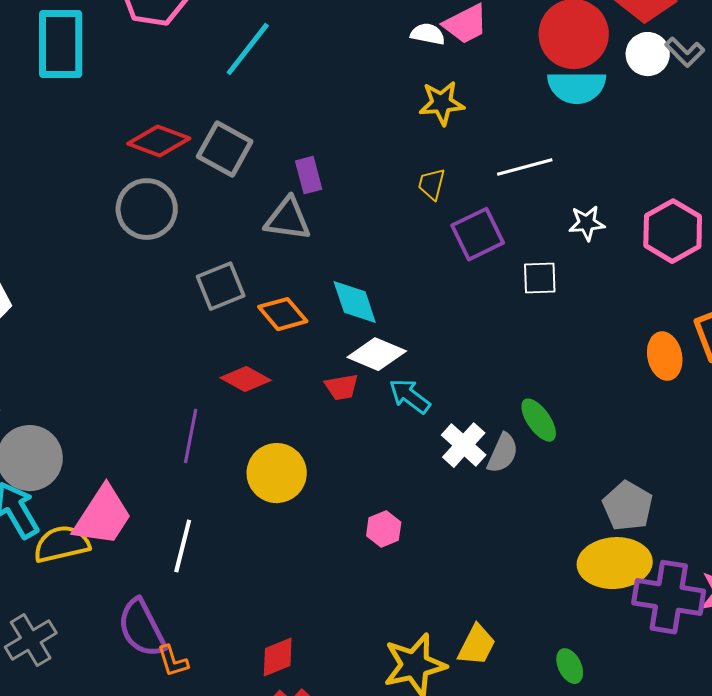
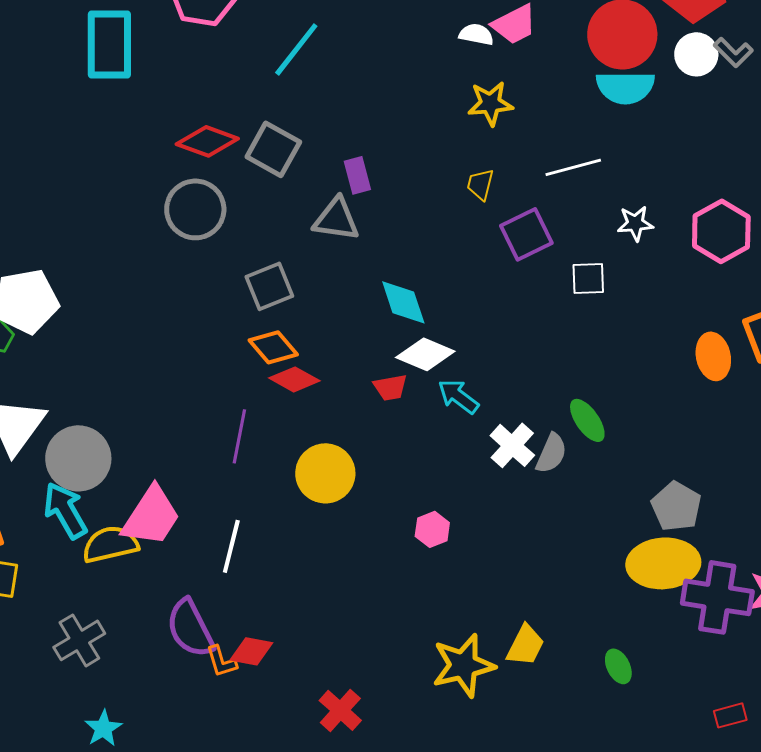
orange diamond: (283, 314) -> (273, 347), moved
red diamond: (278, 657) -> (251, 651), moved, turned 33

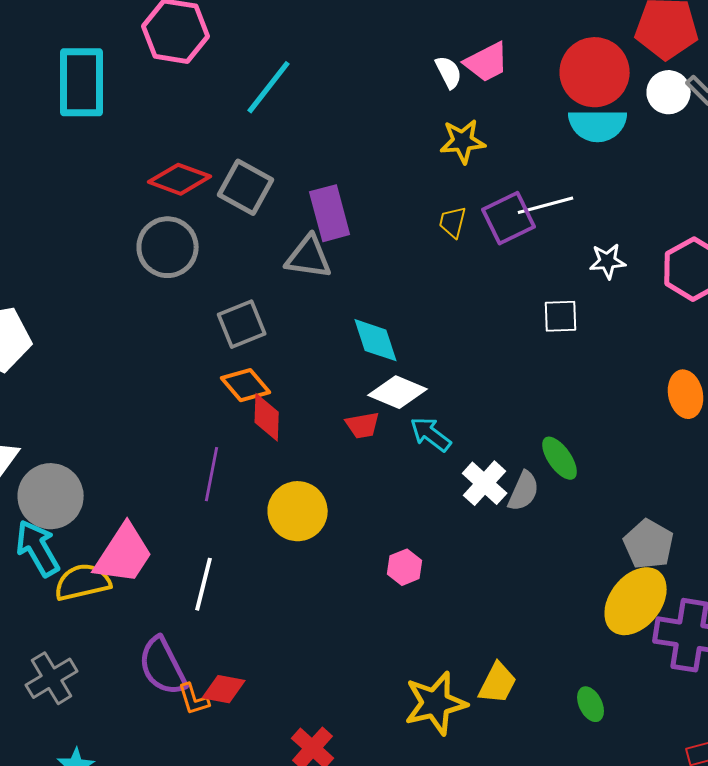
white semicircle: (476, 34) -> (449, 72), turned 52
purple rectangle: (357, 175) -> (330, 213), size x1.5
purple square: (526, 234) -> (509, 218), moved
red diamond: (294, 379) -> (267, 417), turned 63
yellow ellipse: (663, 563) -> (636, 601), turned -48

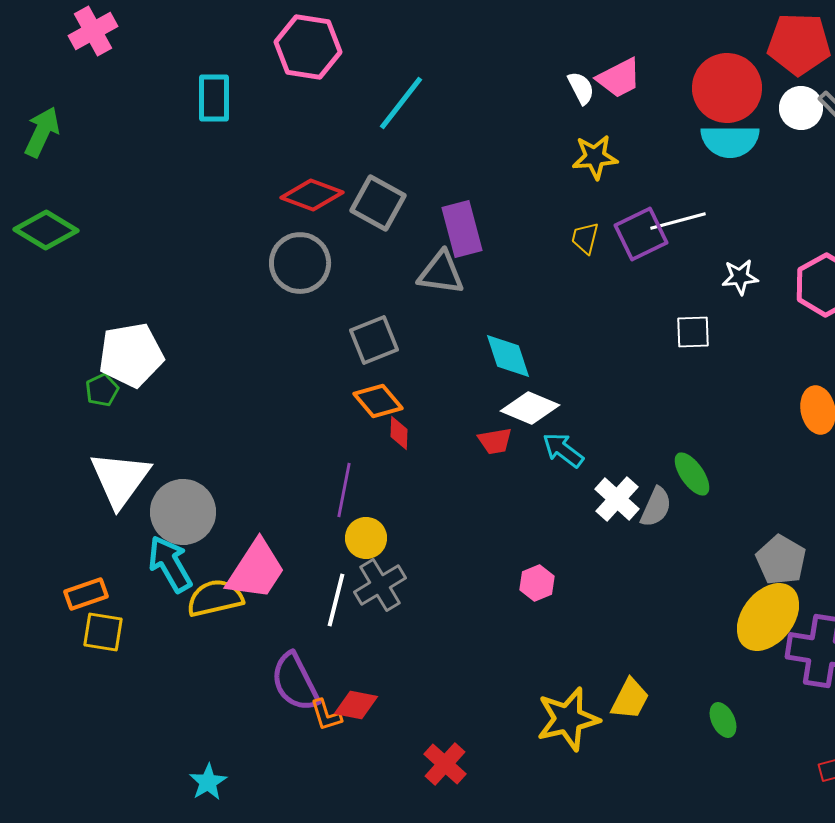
cyan rectangle: (82, 82) -> (214, 98), size x0.7
red diamond: (267, 417) -> (399, 433), size x0.7
yellow circle: (298, 511) -> (366, 538), moved, size x0.7
gray cross: (52, 678) -> (380, 585), moved

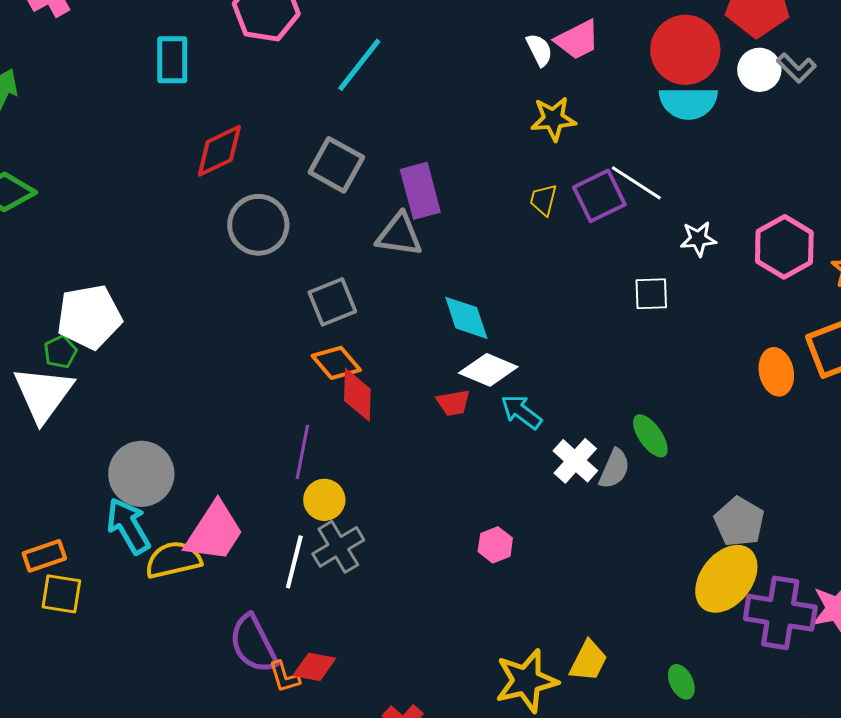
red diamond: (312, 195) -> (219, 151), moved, turned -46
white line: (678, 221) -> (636, 183), turned 48
red diamond: (399, 433) -> (357, 395), size x1.6
white triangle: (120, 479) -> (43, 394), moved

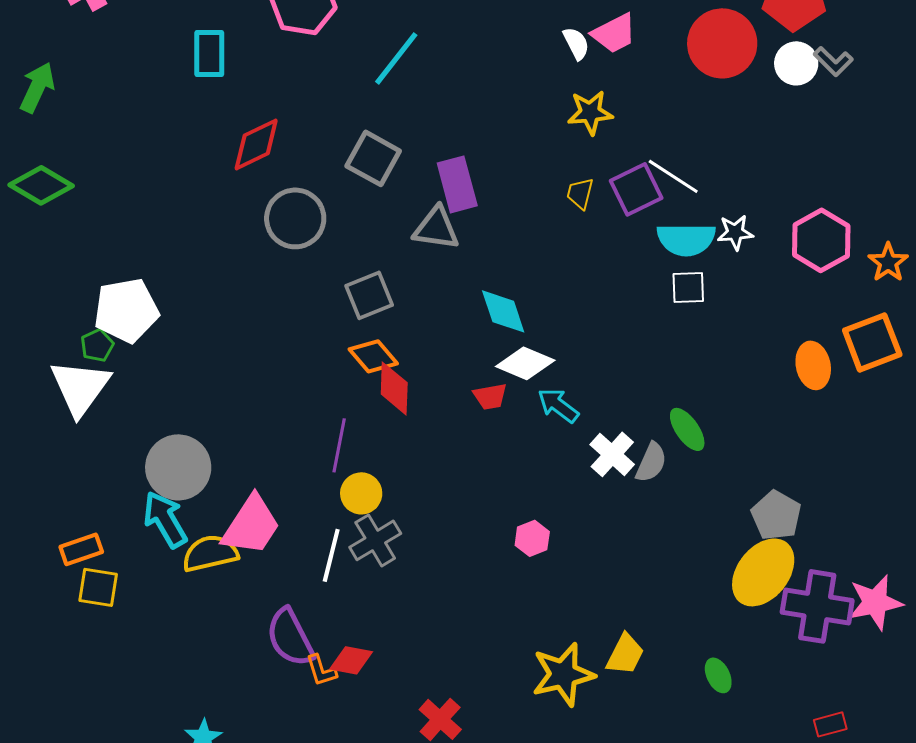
cyan semicircle: (688, 103) -> (686, 239), moved

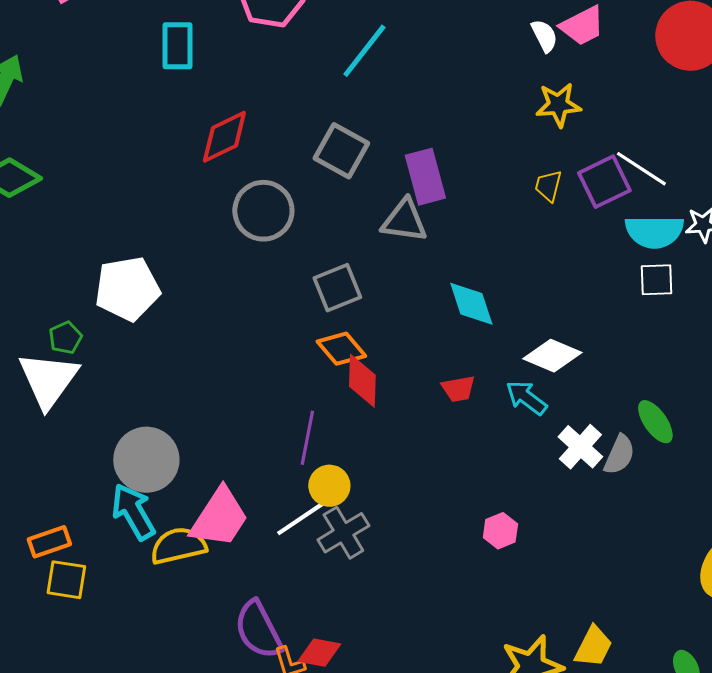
white pentagon: (126, 310) -> (127, 289), moved
white diamond: (525, 363) -> (552, 356), moved
white line: (331, 555) -> (300, 519), moved, turned 42

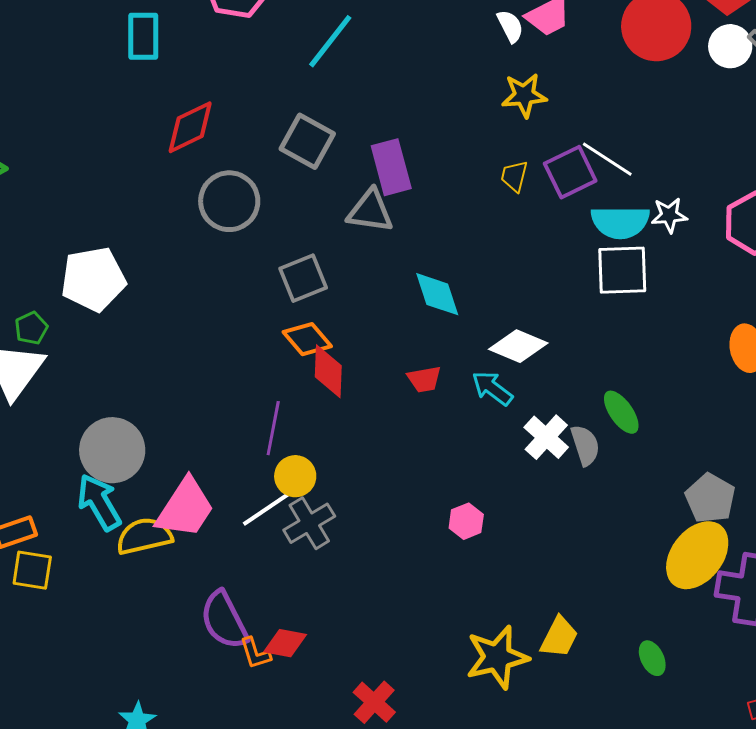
white square: (656, 280) -> (622, 270), size x1.5
gray semicircle: (619, 455) -> (585, 445), turned -42

